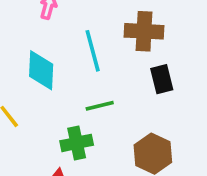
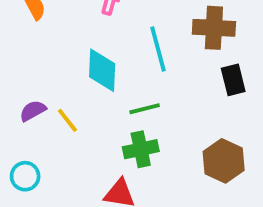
green line: (100, 106) -> (145, 109), moved

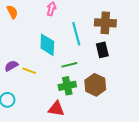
black rectangle: (233, 80) -> (102, 50), moved
yellow line: (67, 120) -> (29, 71), turned -32
brown hexagon: (224, 161) -> (95, 85), moved

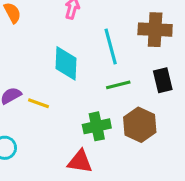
black rectangle: (102, 50) -> (163, 80), moved
green line: (69, 65) -> (118, 85), moved

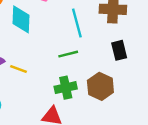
cyan diamond: (66, 63) -> (21, 19), moved
green line: (118, 85) -> (68, 54), moved

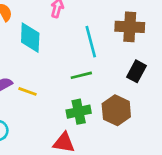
black rectangle: (119, 50) -> (136, 71), turned 42

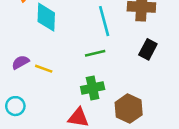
brown hexagon: (116, 110) -> (129, 109), moved

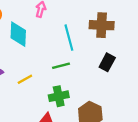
yellow line: (44, 69) -> (25, 79), moved, turned -49

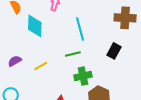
brown cross: (102, 25) -> (125, 18), moved
green cross: (59, 96) -> (83, 76), moved

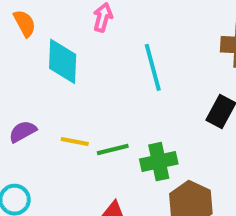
green line: (73, 54) -> (113, 150), moved
yellow line: (41, 66) -> (75, 142), turned 40

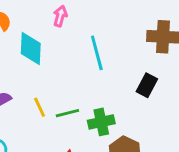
yellow line: (75, 142) -> (40, 107), turned 54

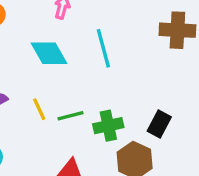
cyan diamond: (31, 48) -> (49, 53), moved, turned -32
black rectangle: (147, 85) -> (159, 124), moved

